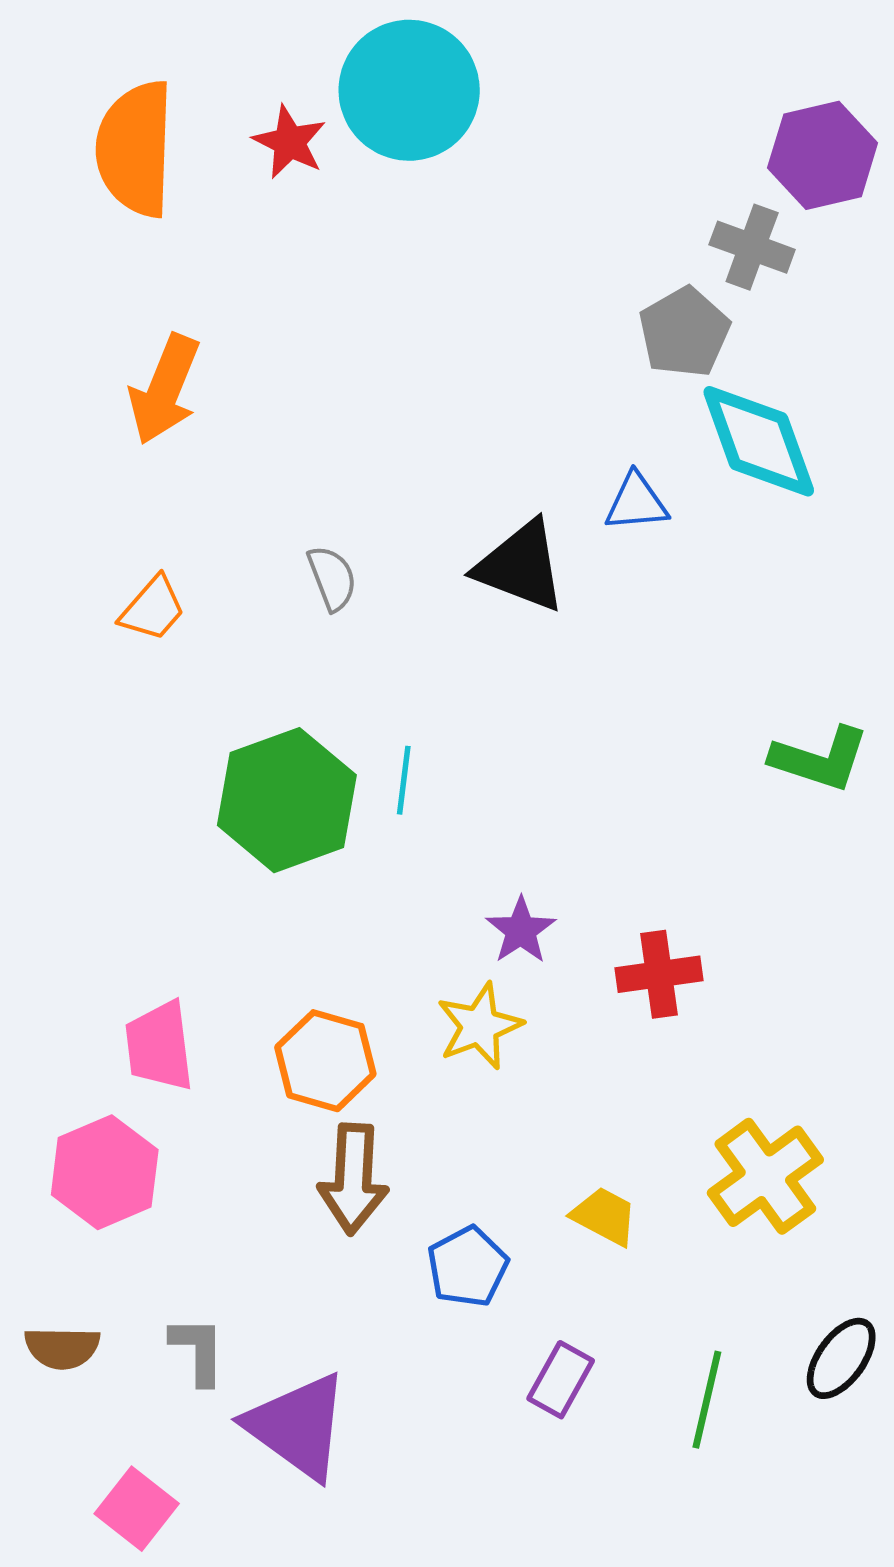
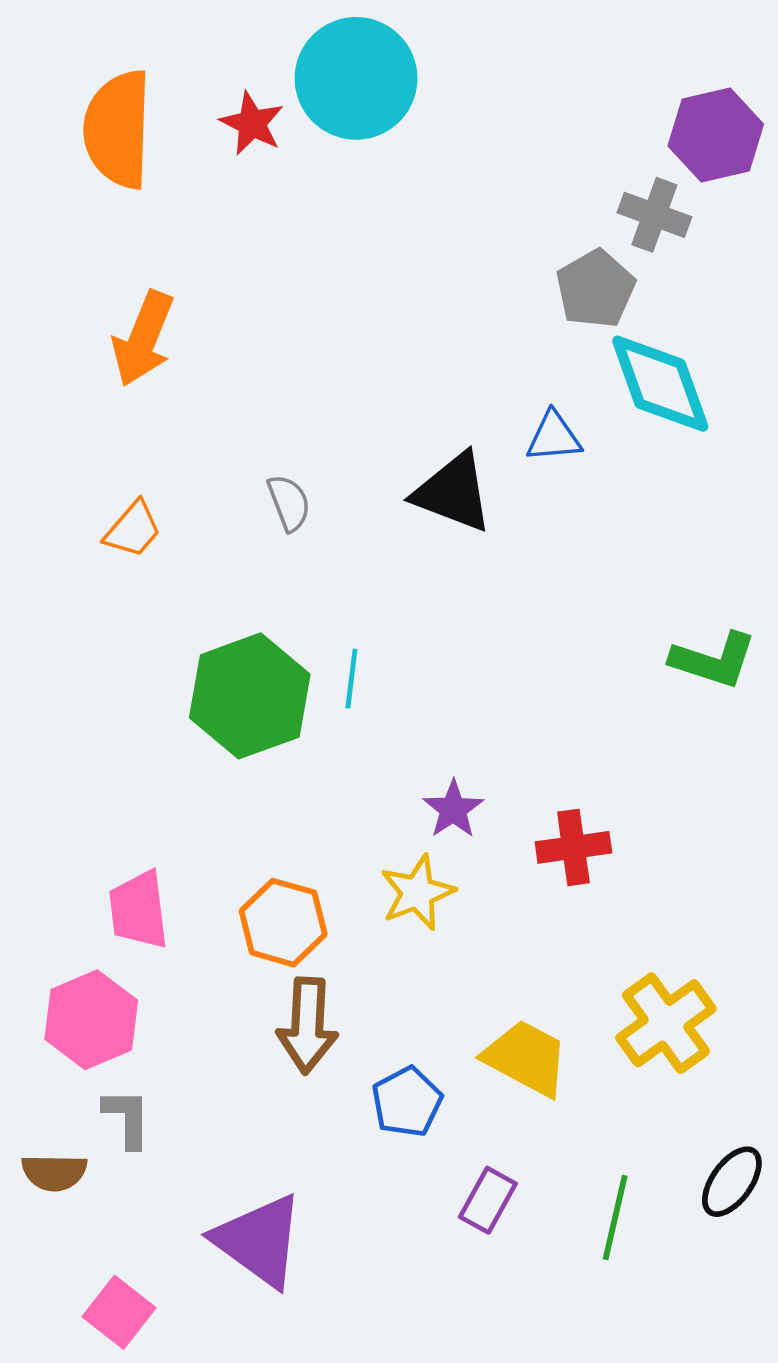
yellow trapezoid: (605, 1216) -> (526, 1058), size x1.5
gray L-shape: (198, 1350) -> (127, 1118), moved

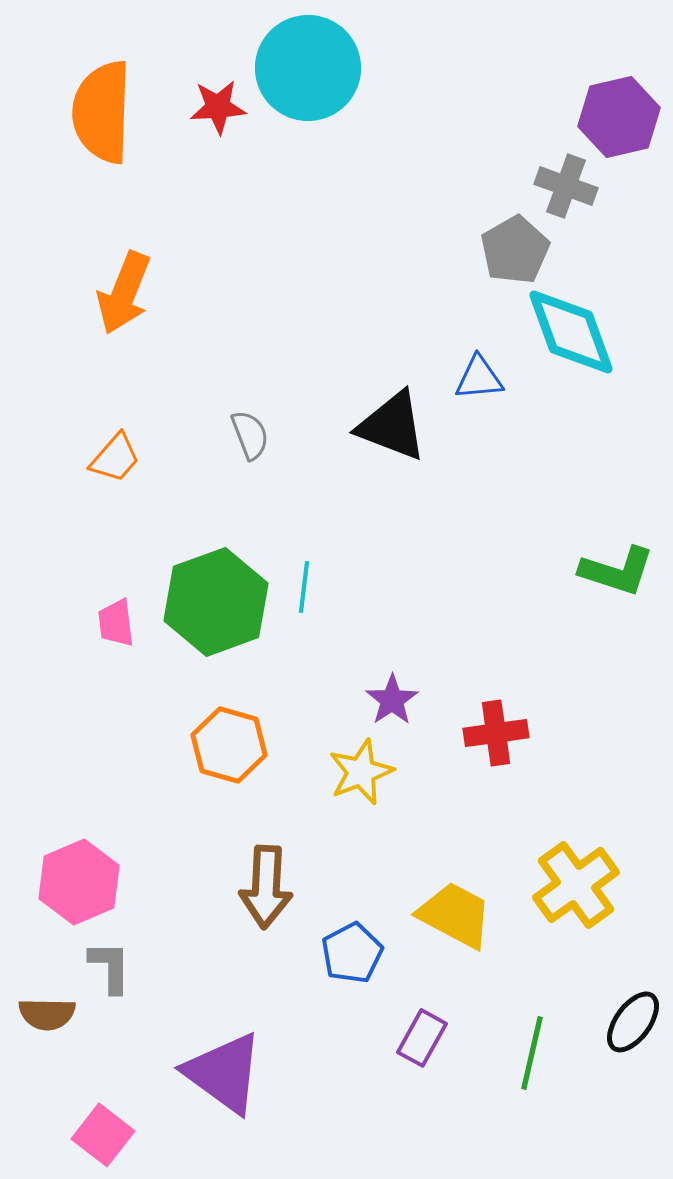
red star: (252, 123) -> (218, 107), turned -30
pink trapezoid: (139, 910) -> (116, 623), moved, size x0.7
orange hexagon: (283, 923) -> (229, 745), moved

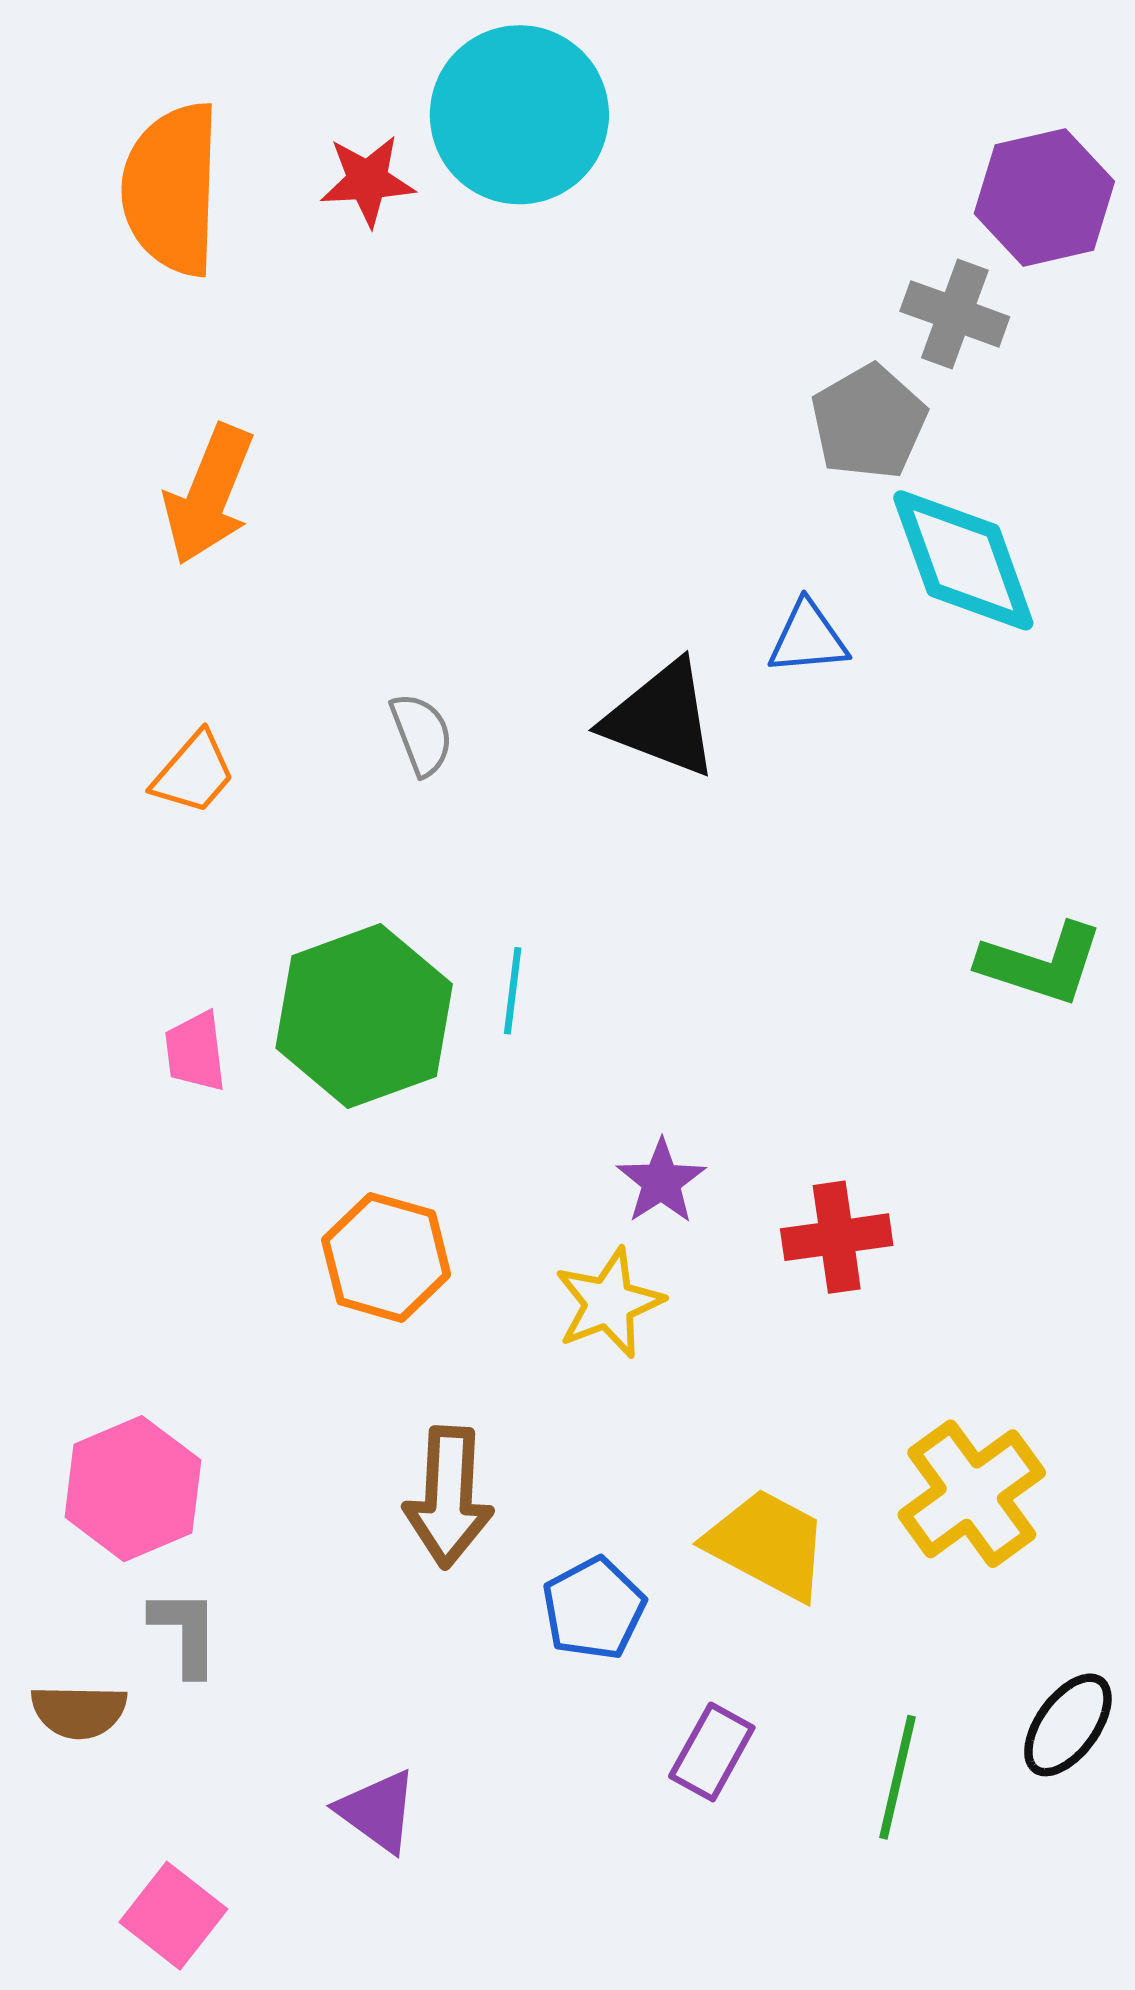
purple triangle: (224, 1073) -> (378, 1811), size x0.6

